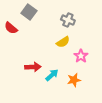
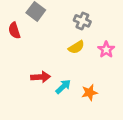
red semicircle: (11, 28) -> (14, 30), turned 32
pink star: (81, 56) -> (106, 50), moved

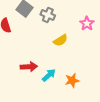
gray cross: (82, 21) -> (48, 15), moved
pink star: (106, 50) -> (87, 23), moved

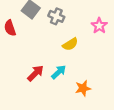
red arrow: (29, 67) -> (35, 73), turned -42
cyan arrow: (49, 75) -> (59, 72), moved

